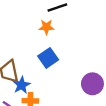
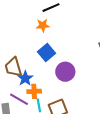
purple circle: (92, 84) -> (65, 72), moved

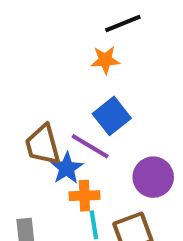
purple circle: (65, 72) -> (153, 177), moved
purple line: (19, 99) -> (90, 146), moved

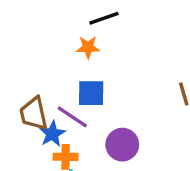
blue square: (112, 116) -> (91, 93), turned 36

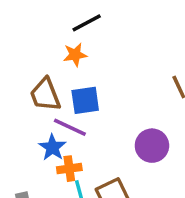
brown trapezoid: (34, 114) -> (45, 95), moved
purple circle: (122, 145) -> (152, 146), moved

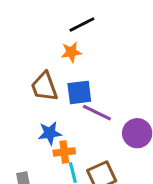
purple line: (70, 127) -> (97, 113), moved
blue star: (52, 147) -> (50, 133), turned 30

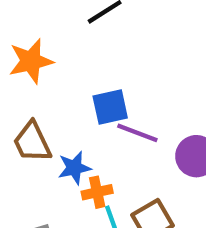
orange star: (71, 52) -> (31, 61), moved, size x1.5
brown trapezoid: (44, 87) -> (32, 142), moved

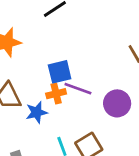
orange cross: (97, 192) -> (56, 94), moved

